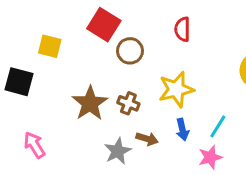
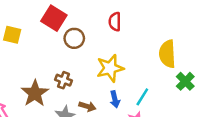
brown star: (90, 103) -> (35, 93), moved
brown cross: (128, 103) -> (63, 80), moved

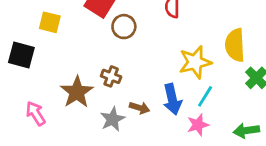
yellow star: (110, 68) -> (195, 62), moved
blue arrow: (115, 99) -> (172, 99), size x1.5

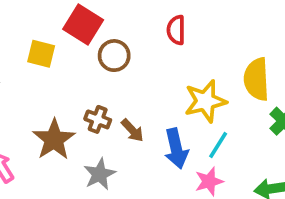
yellow square: (50, 22) -> (41, 54), moved
brown arrow: (140, 108) -> (132, 130), moved, turned 30

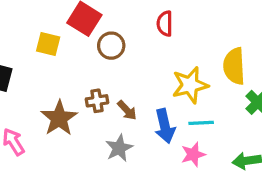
brown cross: (98, 119) -> (97, 101), turned -30
cyan line: (218, 145) -> (201, 123), turned 55
gray star: (100, 174) -> (119, 148), moved

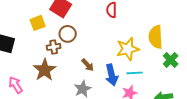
yellow square: (48, 44) -> (38, 23), turned -35
brown circle: (111, 46) -> (68, 34), moved
brown cross: (97, 101) -> (54, 47), moved

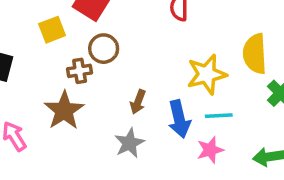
brown arrow: (88, 65) -> (138, 102), turned 64

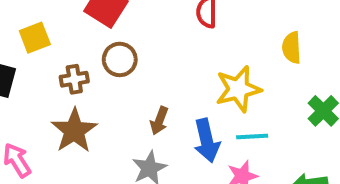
yellow square: (52, 30) -> (35, 38), moved
yellow semicircle: (255, 54) -> (292, 48), moved, size x0.7
brown cross: (80, 71) -> (74, 79), moved

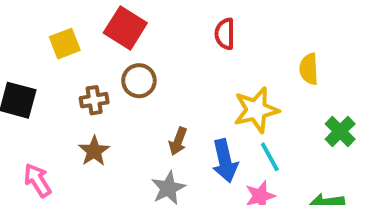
yellow square: (35, 38) -> (65, 44), moved
brown star: (74, 131) -> (94, 151), size x0.7
cyan line: (252, 137) -> (270, 157), turned 64

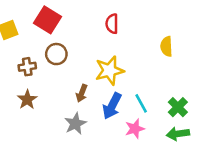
yellow star: (256, 110) -> (110, 71), moved
green cross: (340, 131) -> (178, 107), moved
blue arrow: (225, 161) -> (112, 106), turned 40

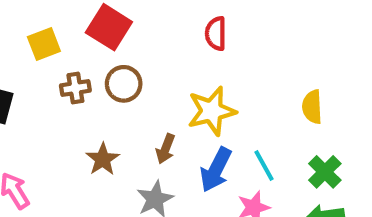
yellow semicircle: (166, 46) -> (312, 107), moved
brown cross: (27, 67) -> (75, 88), moved
brown star: (27, 100) -> (103, 159), moved

